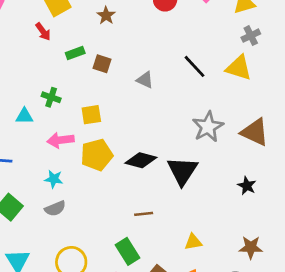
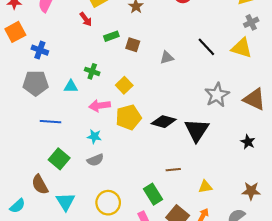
gray triangle: (145, 80) -> (167, 58), turned -40
yellow square: (91, 115) -> (124, 85), turned -35
brown line: (144, 214) -> (173, 170), moved

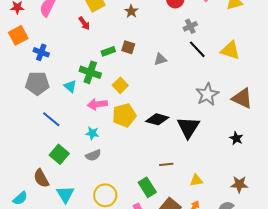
gray cross: (251, 22) -> (190, 26), moved
green rectangle: (111, 36) -> (108, 51), moved
green cross: (92, 71) -> (90, 72), size x1.5
cyan triangle: (71, 86) -> (70, 86), turned 40
blue line: (51, 122) -> (51, 119), turned 36

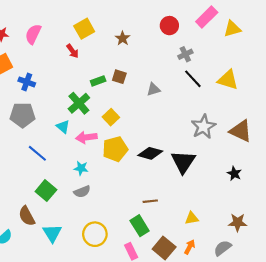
green cross: (90, 72) -> (79, 103), turned 30
cyan triangle: (70, 86) -> (63, 127), moved
brown line: (166, 164) -> (150, 201), moved

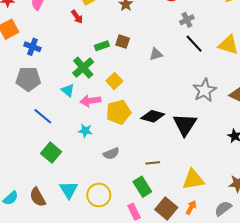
gray semicircle: (82, 192) -> (111, 154), moved
brown semicircle: (27, 216) -> (38, 197), moved
yellow triangle: (192, 218) -> (193, 179), size x1.6
cyan triangle: (52, 233) -> (69, 190), moved

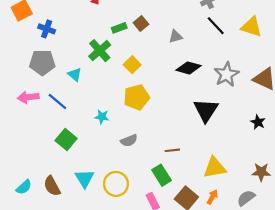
brown square: (123, 42) -> (141, 23), turned 32
cyan triangle: (68, 90) -> (75, 74), moved
pink arrow: (90, 101) -> (28, 97), moved
black diamond: (153, 116) -> (189, 68), moved

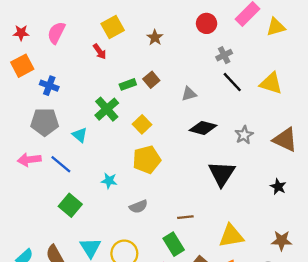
gray star: (227, 74) -> (244, 135), size x0.7

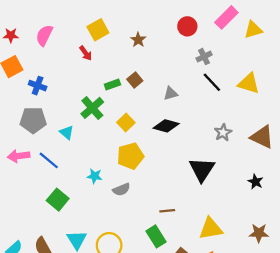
black diamond: (203, 128) -> (166, 126), moved
gray semicircle: (138, 207) -> (121, 189), moved

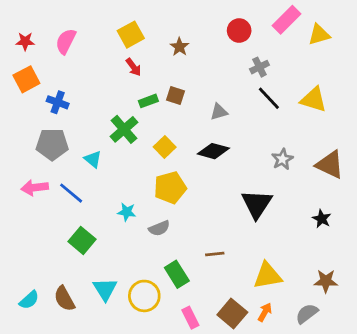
red arrow: (86, 53) -> (133, 67), moved
brown square: (135, 80) -> (175, 96), turned -32
green rectangle: (156, 236) -> (177, 274), moved

